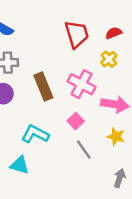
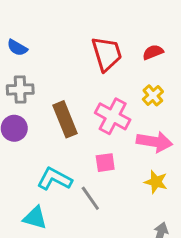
yellow cross: (109, 59) -> (153, 95), moved
pink square: (76, 121) -> (105, 163), turned 35
gray line: (84, 150) -> (90, 198), moved

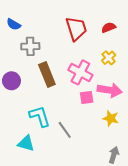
gray cross: (20, 89) -> (30, 46), moved
pink square: (105, 163) -> (87, 97), moved
cyan L-shape: (54, 179) -> (40, 116), turned 45

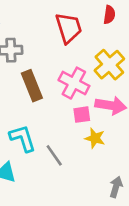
red semicircle: (109, 28) -> (109, 15), moved, turned 120
yellow cross: (109, 58) -> (109, 65), size x1.6
yellow star: (111, 118) -> (95, 138), moved

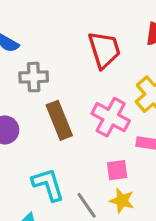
pink square: (82, 115) -> (117, 170), moved
yellow star: (95, 138) -> (122, 201), moved

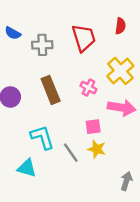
gray cross: (34, 77) -> (42, 45), moved
pink cross: (111, 117) -> (88, 88), size x0.6

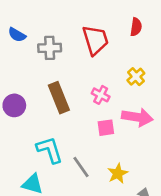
yellow cross: (120, 71) -> (136, 77), size x0.6
pink square: (93, 127) -> (106, 128), moved
yellow star: (97, 149) -> (118, 173), moved, turned 30

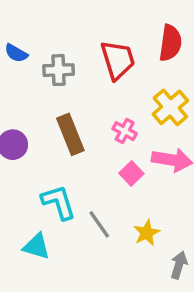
red semicircle: (136, 27) -> (170, 43), size x1.5
yellow cross: (136, 77) -> (170, 107), size x1.5
pink square: (106, 128) -> (131, 173), turned -36

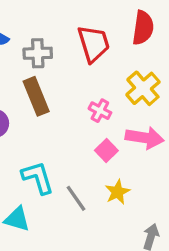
brown rectangle: (70, 134) -> (36, 96), moved
yellow star: (147, 233) -> (117, 192), moved

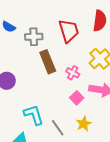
brown rectangle: (36, 96) -> (48, 62), moved

